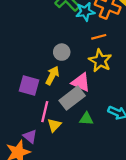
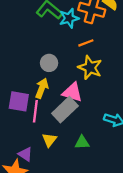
pink line: (45, 112) -> (35, 111), moved
green triangle: (86, 119) -> (82, 142), moved

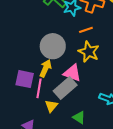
gray circle: (49, 63) -> (53, 46), size x1.6
yellow triangle: (49, 140) -> (51, 106), moved
green triangle: (82, 142) -> (79, 117), turned 32

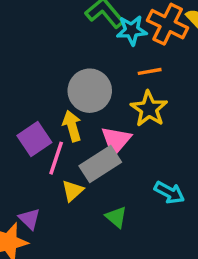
yellow arrow: (45, 68) -> (72, 126), turned -48
pink triangle: (72, 73) -> (116, 141), turned 42
purple square: (25, 79) -> (34, 139), turned 36

